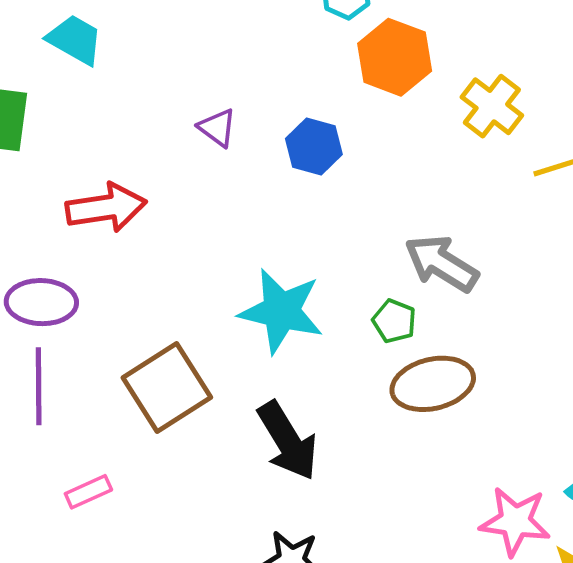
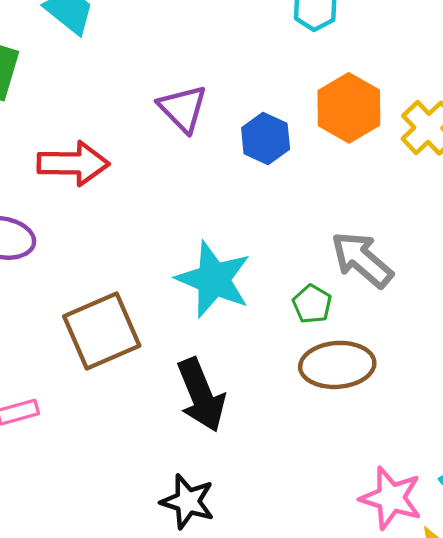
orange hexagon: (395, 57) -> (349, 108), moved
purple triangle: (217, 128) -> (183, 108), size x1.4

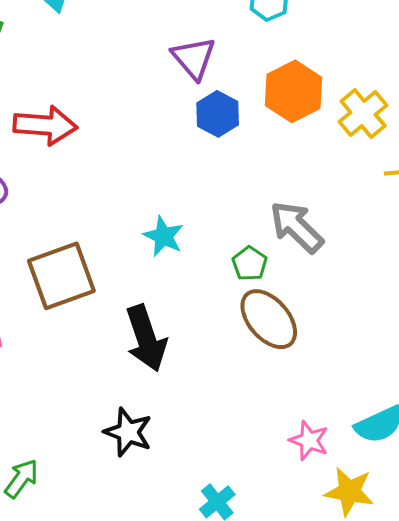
purple triangle: (183, 108) -> (194, 58), moved
cyan star: (214, 279) -> (164, 236), size x0.6
brown ellipse: (337, 365) -> (269, 319), turned 50
pink star: (391, 498) -> (309, 440), size x0.7

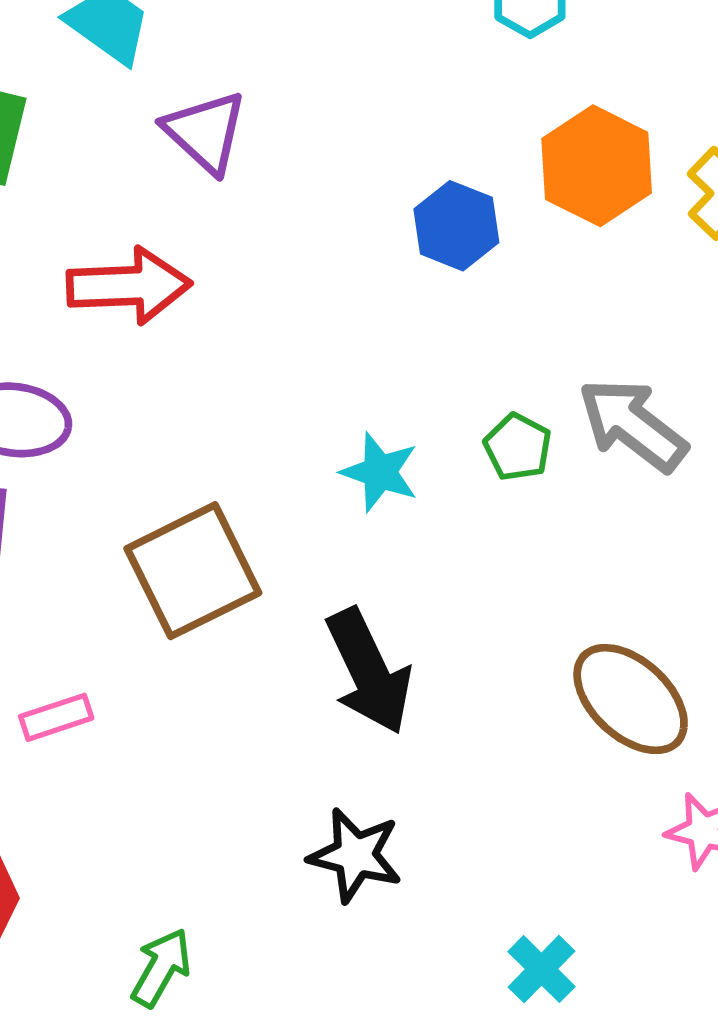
purple triangle: (194, 58) -> (205, 132), moved
green pentagon: (250, 264) -> (518, 447), moved
brown ellipse: (269, 319) -> (631, 699), moved

